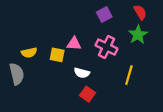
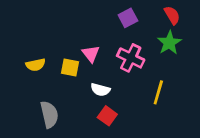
pink triangle: (74, 44) -> (91, 54), turned 48
gray semicircle: (17, 74) -> (49, 114), moved

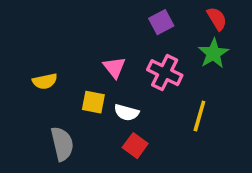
yellow square: (70, 68) -> (93, 102), moved

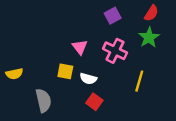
red semicircle: (217, 19) -> (151, 13), turned 63
yellow semicircle: (45, 81) -> (14, 74), moved

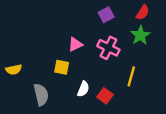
pink triangle: (80, 47) -> (75, 44), turned 42
white semicircle: (88, 79) -> (83, 89), moved, turned -84
red square: (94, 102) -> (105, 96), moved

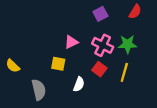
green star: (140, 35) -> (128, 44), moved, turned 30
yellow semicircle: (14, 70) -> (13, 66), turned 56
red square: (105, 96) -> (99, 69), moved

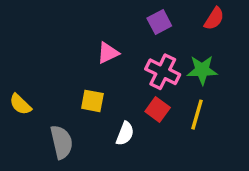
pink triangle: (71, 42) -> (108, 53), moved

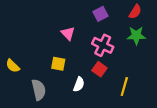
pink triangle: (108, 53) -> (68, 33), turned -48
green star: (202, 70) -> (136, 36), moved
yellow line: (197, 115) -> (124, 86), moved

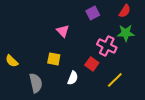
pink cross: (103, 45) -> (107, 46), moved
yellow line: (124, 86) -> (115, 80), turned 30

